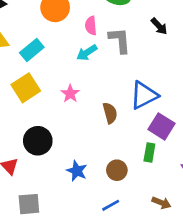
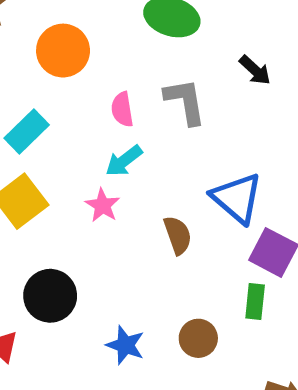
pink semicircle: (91, 26) -> (122, 109), moved
cyan arrow: (87, 53) -> (124, 161), moved
blue triangle: (144, 95) -> (237, 198), turned -48

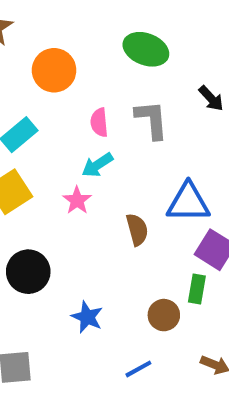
blue triangle: (237, 198) -> (188, 203), turned -45
brown circle: (198, 338) -> (164, 315), moved

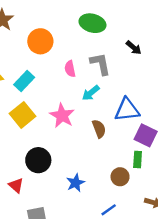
cyan arrow: (97, 165) -> (91, 93), moved
pink star: (77, 200) -> (62, 116), size x1.5
blue star: (87, 317) -> (76, 183), turned 30

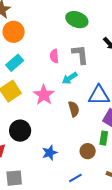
orange circle: (40, 41) -> (14, 32), moved

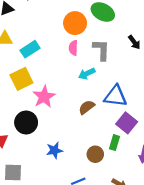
orange circle: (14, 32) -> (75, 23), moved
pink star: (44, 95) -> (44, 97), moved
brown semicircle: (74, 109) -> (87, 107), turned -119

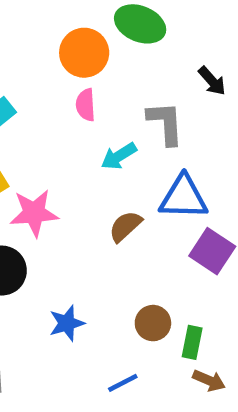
gray L-shape: (101, 50) -> (166, 123), moved
pink star: (44, 97) -> (34, 213), turned 30
green rectangle: (114, 143) -> (192, 342), moved

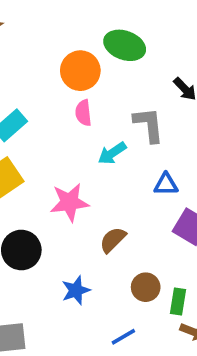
blue triangle: (183, 197) -> (166, 184), size x0.6
pink star: (34, 213) -> (69, 202), moved
brown semicircle: (125, 226) -> (113, 240), moved

